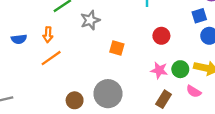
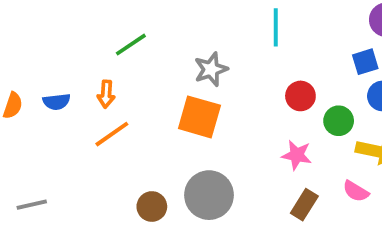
gray star: (90, 20) -> (211, 69), moved
orange square: (117, 48) -> (199, 117), moved, size x1.6
green circle: (180, 69) -> (339, 121), moved

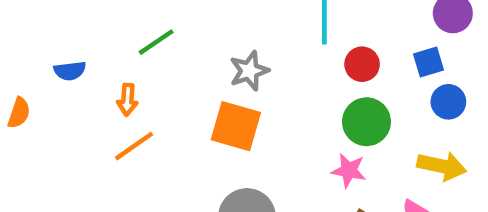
red circle: (300, 96) -> (362, 64), moved
blue semicircle: (57, 102) -> (70, 71), moved
green circle: (339, 121) -> (366, 122), moved, size x1.4

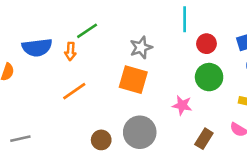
blue semicircle: (70, 71) -> (37, 48), size x1.6
orange arrow: (127, 100) -> (70, 51), moved
pink star: (349, 170) -> (182, 105), moved

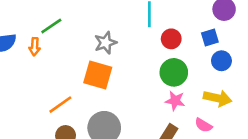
orange line: (74, 91) -> (60, 105), moved
pink star: (182, 105) -> (175, 101), moved

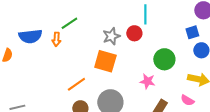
red circle: (171, 39) -> (134, 33), moved
pink star: (175, 101) -> (147, 81), moved

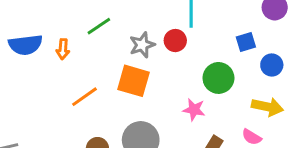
green line: (69, 23) -> (99, 26), moved
blue square: (192, 32) -> (246, 42), moved
orange line: (76, 84) -> (85, 97), moved

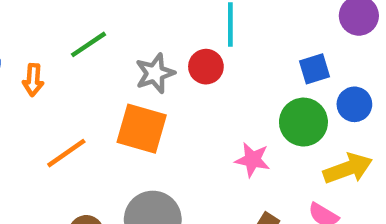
green circle: (218, 78) -> (303, 122), moved
yellow arrow: (267, 107) -> (348, 169), turned -32
pink star: (194, 110) -> (252, 160), moved

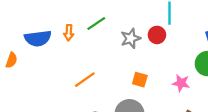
orange arrow: (33, 80) -> (69, 33), moved
orange square: (142, 129) -> (140, 80), moved, size x0.6

